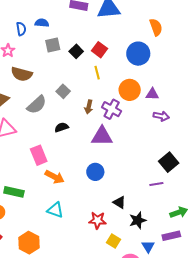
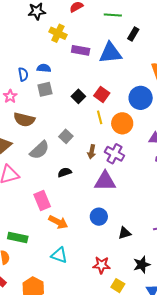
gray square: (53, 45) -> (45, 89), moved
orange circle: (130, 90) -> (122, 123), moved
black triangle: (119, 202) -> (124, 233), moved, turned -48

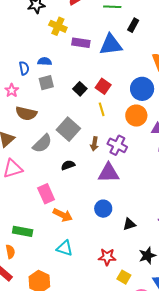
orange circle: (122, 123) -> (136, 116), moved
gray square: (66, 136) -> (68, 129), size x1.6

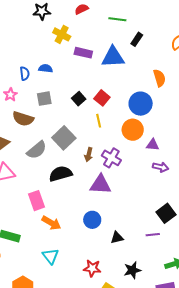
gray square: (46, 83) -> (44, 99), moved
black semicircle: (68, 165) -> (61, 174), size x1.6
cyan triangle: (65, 248) -> (51, 256), turned 30

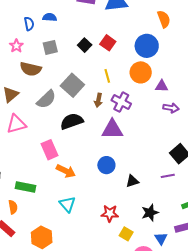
yellow line: (99, 121) -> (107, 76), moved

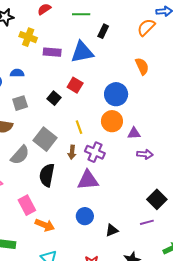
orange semicircle: (164, 19) -> (142, 66), moved
red square: (108, 43) -> (75, 85), moved
black semicircle: (72, 121) -> (47, 175), turned -55

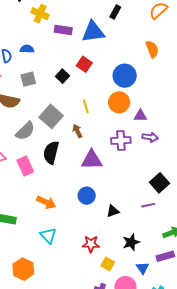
brown arrow: (72, 152) -> (77, 131), turned 144
purple cross: (95, 152) -> (121, 141), moved, turned -30
pink rectangle: (27, 205) -> (25, 166), moved

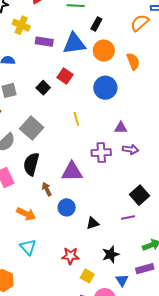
orange circle: (119, 102) -> (104, 51), moved
yellow line: (86, 106) -> (76, 119), moved
brown arrow: (77, 131) -> (47, 189), moved

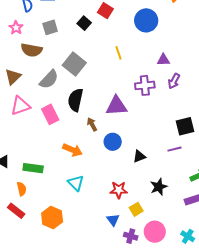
purple arrow: (130, 149) -> (174, 81), turned 112
black square: (140, 195) -> (185, 126), turned 30
yellow square: (87, 276) -> (136, 209), turned 32
blue triangle: (122, 280) -> (113, 220), moved

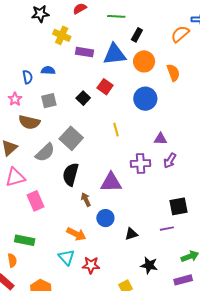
pink rectangle: (50, 114) -> (36, 201), moved
orange arrow: (72, 150) -> (76, 234), moved
black star: (159, 187) -> (149, 265), turned 30
red star: (119, 190) -> (91, 265), moved

